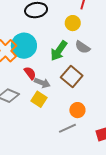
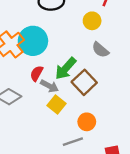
green arrow: (59, 51) -> (66, 69), moved
red semicircle: (30, 73) -> (37, 73), turned -120
yellow square: (39, 99) -> (56, 105), moved

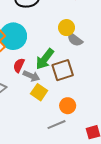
yellow circle: (92, 21) -> (66, 28), moved
brown square: (84, 82) -> (63, 70), turned 30

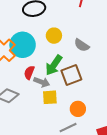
yellow circle: (66, 28) -> (54, 36), moved
yellow square: (39, 92) -> (50, 97), turned -35

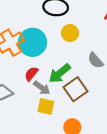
yellow circle: (54, 36) -> (70, 33), moved
brown square: (71, 75) -> (75, 89), turned -30

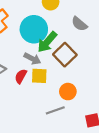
cyan circle: (32, 42) -> (34, 29), moved
red semicircle: (31, 74) -> (21, 76), moved

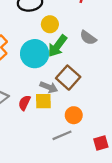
gray semicircle: (79, 24) -> (88, 38), moved
green arrow: (47, 42) -> (57, 46), moved
gray arrow: (32, 59) -> (49, 87), moved

